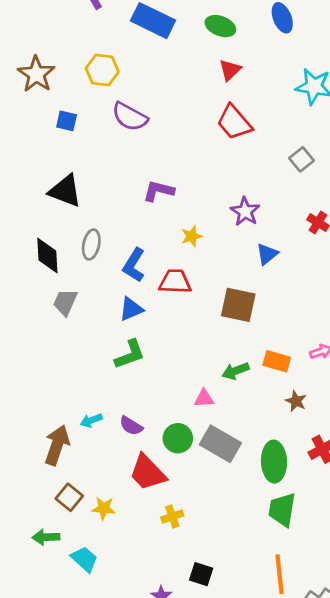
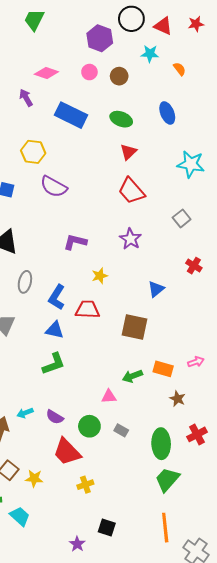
purple star: (245, 212) -> (130, 239), moved
blue triangle: (131, 309) -> (55, 330), turned 36
gray rectangle: (220, 444) -> (121, 430), size x0.5
green trapezoid: (282, 510) -> (167, 479), turned 32

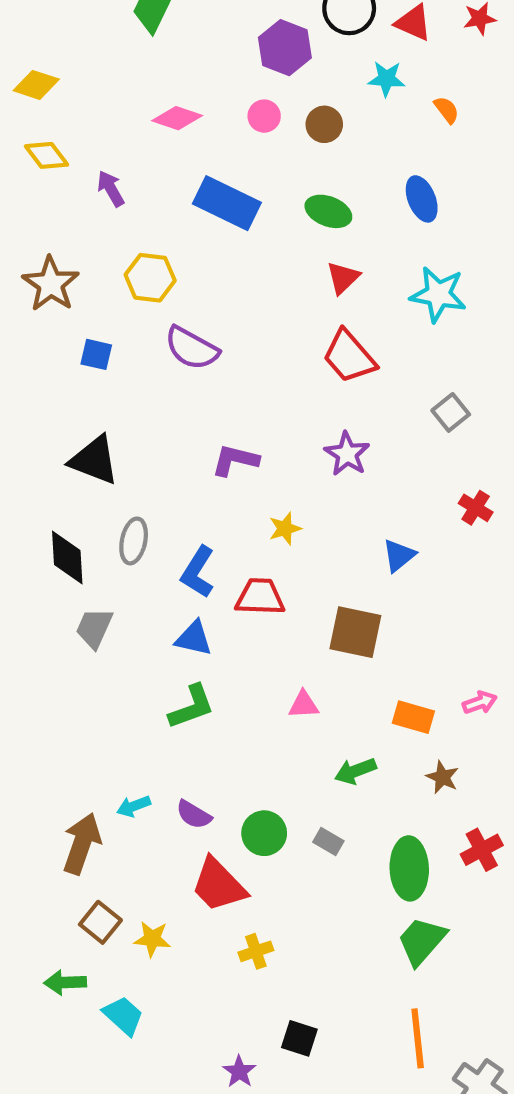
purple arrow: (26, 98) -> (111, 189), moved
cyan star: (191, 164) -> (438, 294), moved
green arrow: (132, 376) -> (355, 771), moved
pink triangle: (109, 397) -> (304, 705), moved

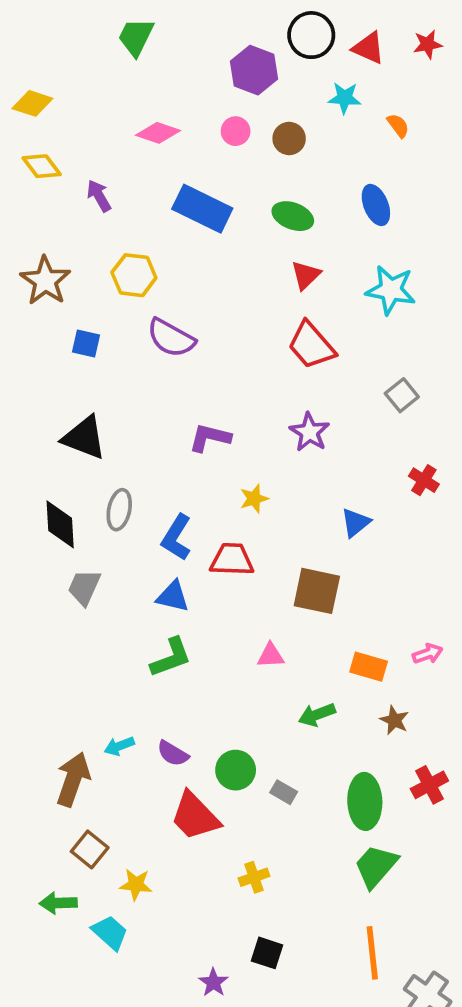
gray rectangle: (328, 841) -> (284, 792), moved
yellow star: (152, 939) -> (136, 885), moved
yellow cross: (256, 951) -> (254, 877), moved

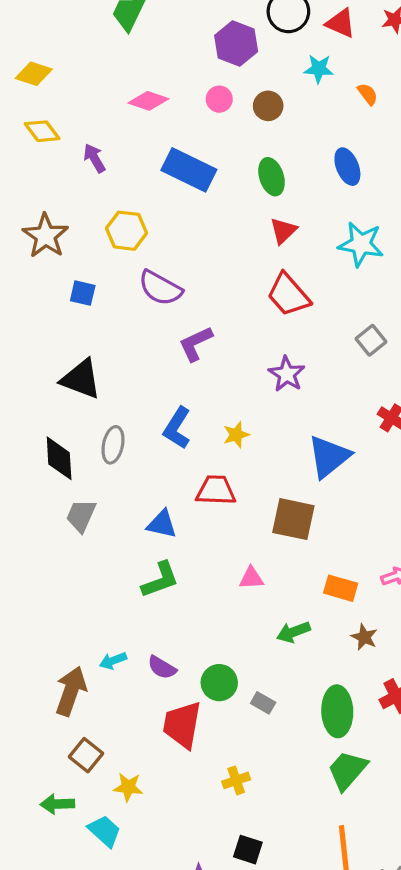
green ellipse: (293, 216) -> (272, 177), turned 51
purple L-shape: (210, 438) -> (196, 344), moved, turned -39
blue triangle: (356, 523) -> (329, 457), size x1.6
blue L-shape: (176, 537) -> (177, 428), moved
red trapezoid: (195, 816) -> (182, 725), turned 54

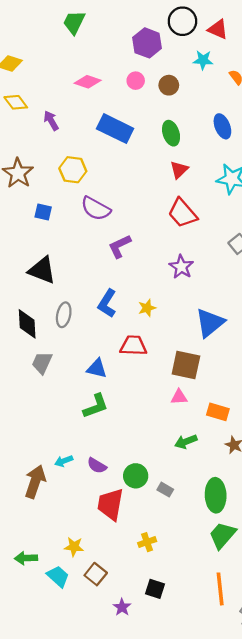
pink triangle: (251, 578) -> (179, 397), moved
brown square: (86, 755) -> (96, 574), moved

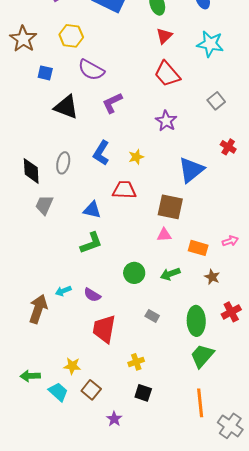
black triangle: (42, 270) -> (66, 107), moved
green circle: (136, 476) -> (134, 273), moved
black square: (155, 589) -> (143, 393), moved

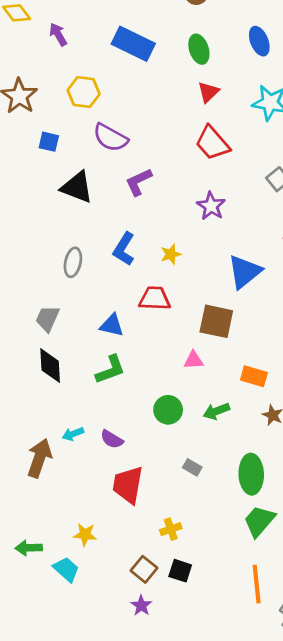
black diamond: (31, 171) -> (50, 366), moved
pink triangle: (164, 235) -> (194, 360), moved
brown square: (91, 390) -> (144, 569), moved

